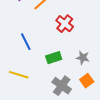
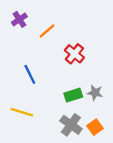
green rectangle: (54, 58) -> (73, 95), moved
orange square: (87, 81) -> (95, 127), moved

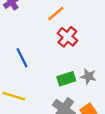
orange line: (47, 31) -> (56, 14), moved

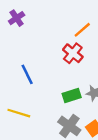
orange line: (56, 14) -> (82, 30), moved

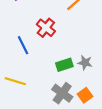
red cross: (73, 53) -> (46, 28), moved

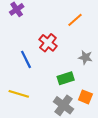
gray star: (85, 63) -> (85, 57), moved
orange square: (85, 95) -> (85, 97), moved, turned -32

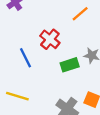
green rectangle: (66, 78) -> (70, 65), moved

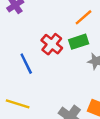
green rectangle: (70, 65) -> (79, 42), moved

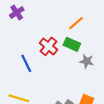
green rectangle: (79, 42) -> (72, 44), turned 42

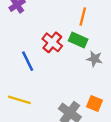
orange line: (76, 23) -> (83, 17), turned -35

